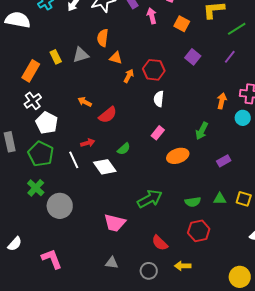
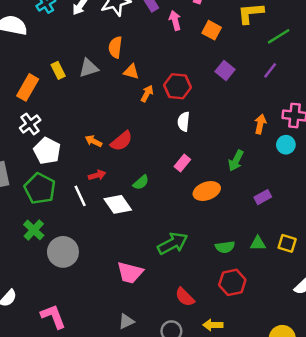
orange arrow: (85, 102) -> (93, 141), moved
gray triangle: (112, 263) -> (126, 321), turned -32

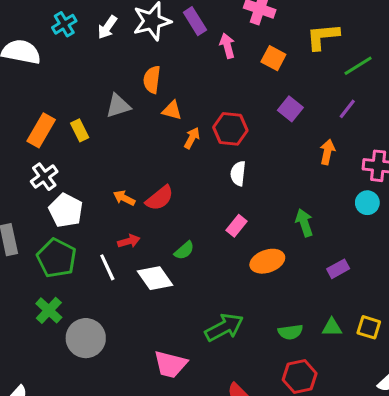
yellow rectangle: (58, 70) -> (80, 130), moved
orange arrow: (260, 124) -> (327, 152), moved
green arrow: (236, 161) -> (304, 223), turned 135

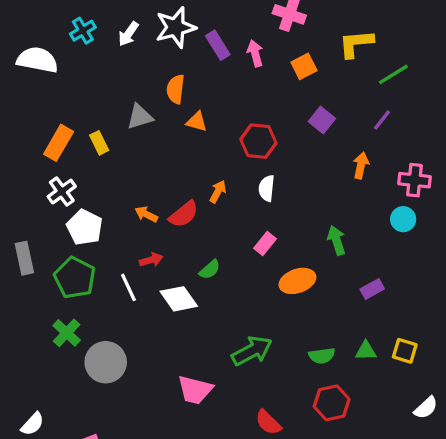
purple rectangle: (195, 21) -> (218, 45), moved
orange square: (273, 58) -> (304, 66), turned 35
orange arrow: (192, 138) -> (218, 192), moved

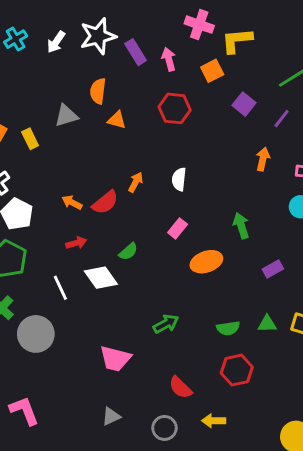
yellow L-shape: (356, 44) -> (237, 40), moved
purple square: (322, 120) -> (244, 104), moved
red hexagon: (258, 141) -> (175, 108), moved
white line: (128, 287) -> (60, 288), moved
green arrow: (252, 351) -> (166, 324), size x0.7

